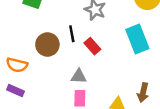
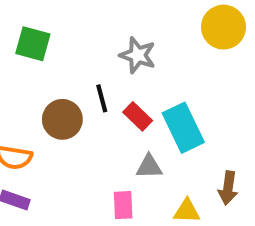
cyan rectangle: (137, 39) -> (183, 128), moved
gray triangle: (79, 76) -> (149, 167), moved

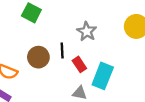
cyan rectangle: (183, 128) -> (103, 76), turned 35

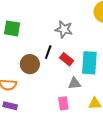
black line: (62, 50) -> (48, 52), turned 40

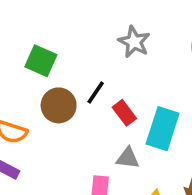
green square: (12, 28) -> (41, 61), moved
gray star: (64, 29) -> (134, 42), moved

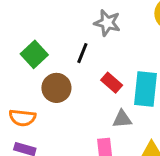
green square: (41, 61) -> (34, 54), turned 35
black line: (96, 92) -> (82, 53), moved

